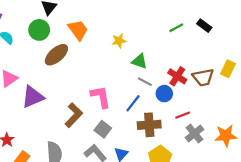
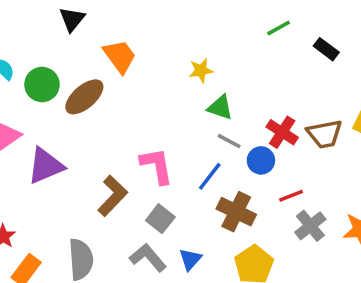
green line: (176, 28) -> (279, 28), moved
green circle: (39, 30) -> (42, 85), moved
yellow star: (119, 41) -> (201, 70), moved
brown cross: (149, 125) -> (236, 212), turned 30

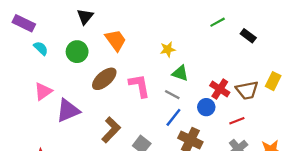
green circle: (42, 85) -> (77, 52), moved
brown ellipse: (84, 97) -> (104, 79), moved
gray line: (229, 141) -> (172, 95), moved
pink L-shape: (157, 166) -> (139, 86), moved
red line: (291, 196) -> (237, 121), moved

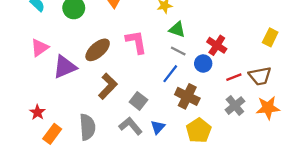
brown ellipse: (104, 79) -> (98, 50), moved
brown trapezoid: (247, 90) -> (260, 76), moved
gray line: (172, 95) -> (178, 51), moved

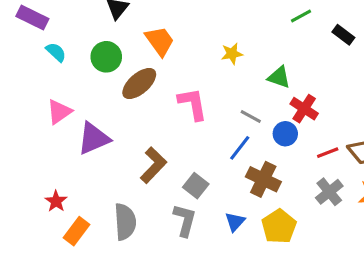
green triangle: (177, 29) -> (279, 77), moved
brown ellipse: (98, 50) -> (139, 83), moved
gray L-shape: (131, 126) -> (185, 220), turned 55
blue triangle: (158, 127) -> (235, 222), moved

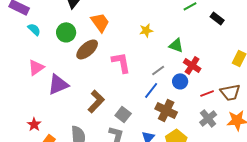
gray line: (251, 116) -> (158, 70), turned -64

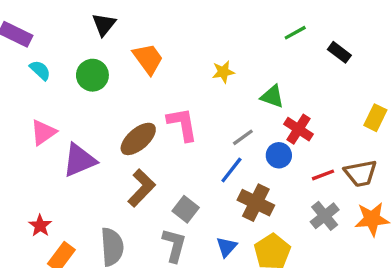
brown ellipse: (87, 49) -> (138, 139), moved

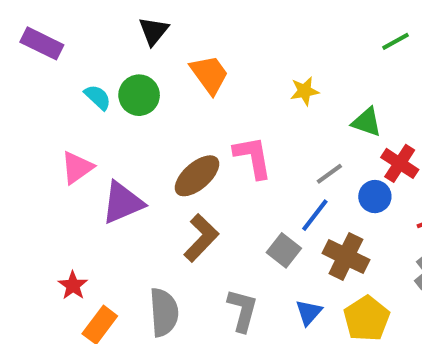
cyan semicircle: (40, 70) -> (98, 97), moved
gray square: (186, 209) -> (284, 250), moved

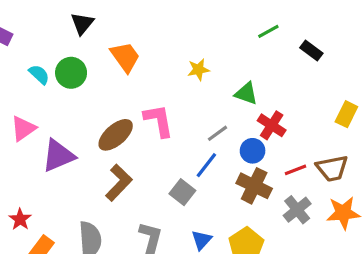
brown cross: (346, 257) -> (254, 186), moved

